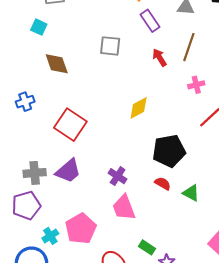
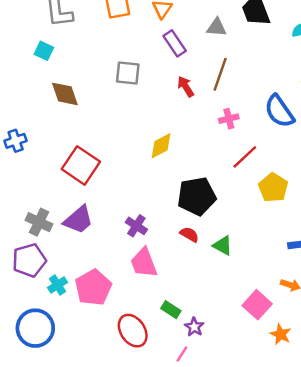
blue cross: (25, 102) -> (16, 141), moved
gray cross: (35, 173) -> (39, 222), turned 30
cyan cross: (50, 236) -> (57, 285), moved

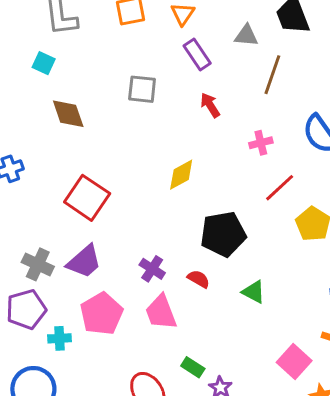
brown line: (220, 74) -> (272, 75), moved
red semicircle: (189, 234) -> (199, 279), moved
cyan cross: (57, 285) -> (60, 338), turned 30
pink pentagon: (93, 287) -> (102, 314), moved

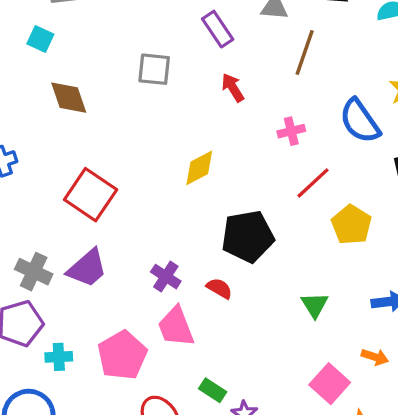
green triangle: (254, 292) -> (315, 305), moved, turned 30
pink pentagon: (102, 314) -> (122, 355), moved

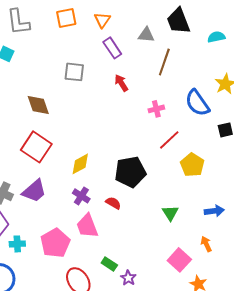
brown diamond: (69, 98) -> (38, 105), moved
yellow diamond: (199, 168) -> (80, 164), moved
orange arrow: (375, 357) -> (206, 244), turned -133

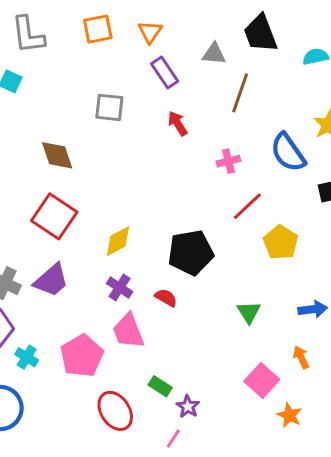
cyan cross: (17, 244) -> (27, 357), turned 35

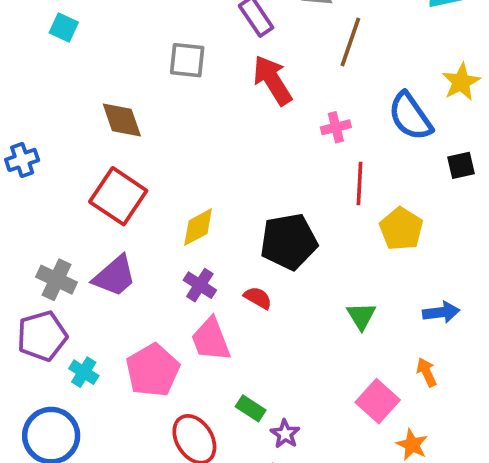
red arrow: (178, 123) -> (272, 80), size x1.6
red line: (247, 206) -> (359, 184), turned -44

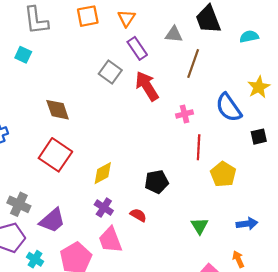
gray square: (187, 60) -> (110, 72), moved, turned 30
black pentagon: (289, 242) -> (157, 182), size x0.7
purple trapezoid: (115, 276) -> (52, 220), moved

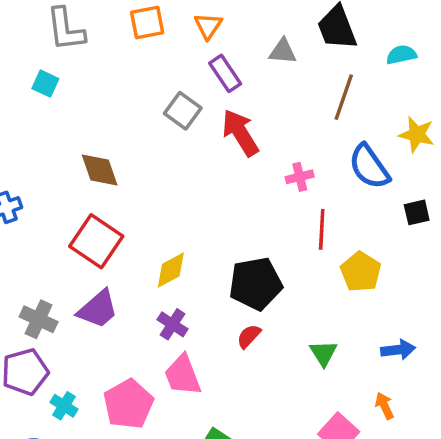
brown line: (193, 63) -> (344, 97), moved
yellow star: (259, 87) -> (417, 134), turned -30
black pentagon: (157, 182) -> (256, 284), size x1.4
red semicircle: (138, 215) -> (249, 336), moved, turned -77
purple trapezoid: (52, 220) -> (98, 309), moved

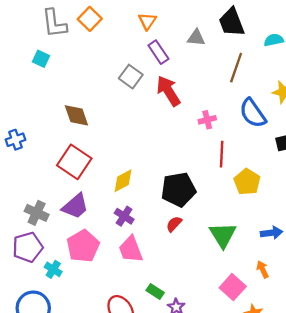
orange square: (147, 23) -> (90, 19), moved, turned -35
green triangle: (323, 353) -> (223, 235), size x1.5
pink pentagon: (128, 404) -> (83, 246), moved

